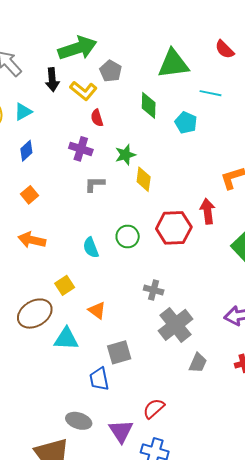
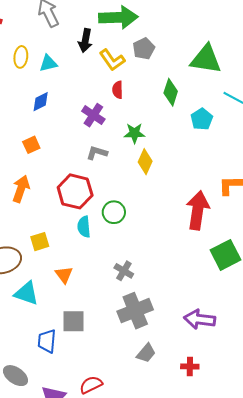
red arrow: (208, 211) -> (198, 210), size x1.5
red hexagon: (174, 228) -> (75, 191), moved
orange arrow: (32, 240) -> (21, 189), turned 80
cyan semicircle: (91, 248) -> (84, 227), moved

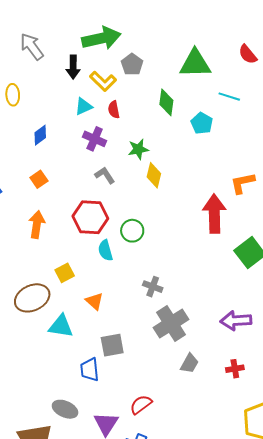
cyan triangle: (48, 63) -> (84, 106), moved
gray L-shape: (97, 153) -> (105, 175), turned 50

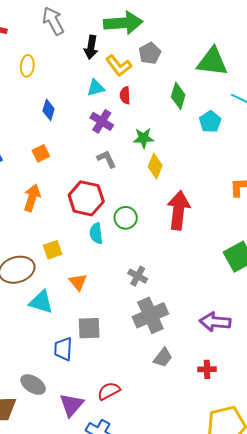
blue diamond: (40, 135) -> (49, 110), turned -45
red arrow: (214, 214) -> (178, 210), moved

